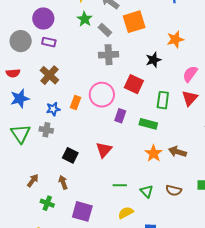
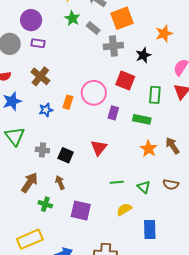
gray cross: (109, 55) -> (113, 46), moved
gray cross: (46, 130) -> (42, 150), moved
brown arrow: (177, 152) -> (172, 146), turned 42
brown arrow: (33, 181) -> (30, 183), size x1.5

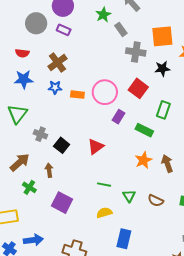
orange square: (122, 18) -> (162, 36), moved
orange rectangle: (68, 102) -> (77, 95), turned 64
blue star: (46, 110) -> (55, 87), moved

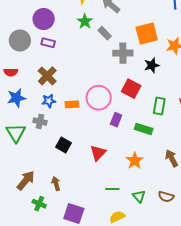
gray cross: (40, 134) -> (40, 121), moved
black square: (62, 145) -> (64, 145), moved
orange star: (143, 160) -> (135, 161), moved

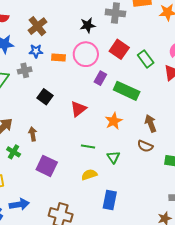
black star: (152, 65) -> (88, 25), moved
green rectangle: (159, 106) -> (146, 59), moved, turned -54
gray cross: (40, 121) -> (25, 70), turned -32
green rectangle: (144, 129) -> (127, 91), size x1.4
brown semicircle: (166, 197) -> (145, 146), moved

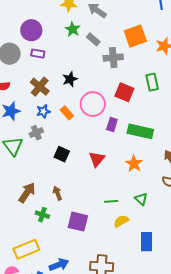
black star: (88, 25) -> (70, 79), moved
orange rectangle: (59, 57) -> (67, 113), turned 56
green rectangle: (146, 59) -> (152, 82), moved, turned 36
green line: (88, 147) -> (111, 201), moved

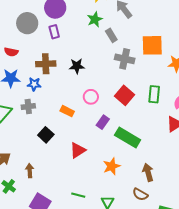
purple rectangle: (38, 54) -> (54, 32), turned 48
brown cross: (40, 87) -> (46, 64), turned 30
pink circle: (93, 104) -> (91, 97), size x0.6
blue star: (43, 111) -> (34, 84), moved
orange rectangle: (67, 113) -> (67, 111), moved, turned -40

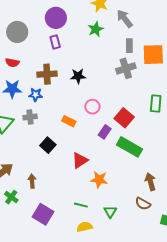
gray circle: (27, 23) -> (17, 32), moved
gray rectangle: (111, 35) -> (129, 46), moved, turned 32
gray cross: (125, 59) -> (126, 68), turned -30
red square: (125, 95) -> (124, 118), moved
orange star: (112, 166) -> (99, 180), moved, turned 30

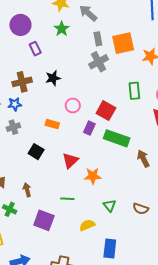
purple rectangle: (55, 42) -> (35, 49), moved
brown arrow: (150, 182) -> (143, 159), moved
brown semicircle: (143, 204) -> (141, 209), moved
green line: (81, 205) -> (67, 199), moved

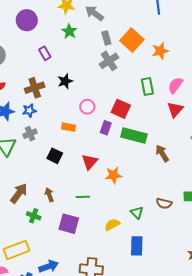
purple circle: (20, 25) -> (27, 20), moved
orange square: (123, 43) -> (132, 40), turned -30
green line: (67, 199) -> (83, 197), moved
green triangle: (110, 206) -> (137, 213), moved

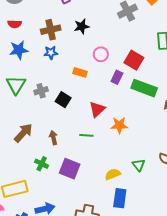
blue star: (29, 111) -> (51, 53), moved
gray cross: (30, 134) -> (41, 91), moved
green line: (83, 197) -> (86, 135), moved
green cross: (34, 216) -> (42, 164), moved
blue rectangle: (137, 246) -> (120, 198), moved

